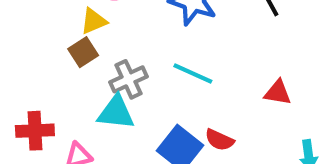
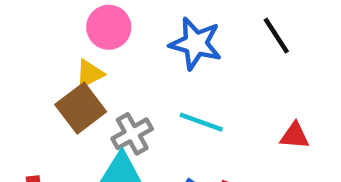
brown square: (83, 52) -> (81, 108), size x1.5

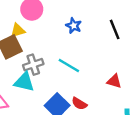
blue star: (196, 44) -> (74, 26), size x0.6

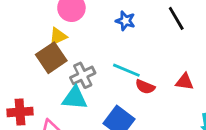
red semicircle: (79, 104) -> (145, 87), moved

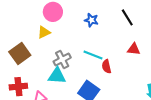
brown square: (51, 58) -> (20, 53), moved
red triangle: (185, 82) -> (134, 49), moved
red semicircle: (145, 87) -> (107, 66), turned 56

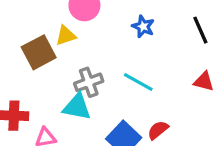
brown square: (20, 53) -> (39, 52), moved
red semicircle: (107, 66) -> (158, 130), moved, turned 56

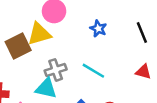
yellow triangle: (66, 36) -> (39, 34), size x1.5

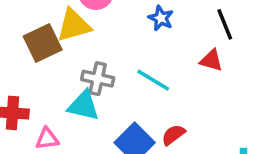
gray cross: (56, 70) -> (98, 79), turned 30
red triangle: (143, 72) -> (211, 60), moved

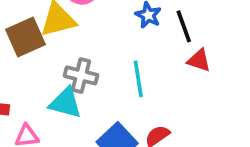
black line: (225, 24) -> (184, 26), moved
cyan line: (153, 80) -> (138, 79), turned 48

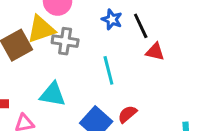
gray cross: (81, 75) -> (65, 41), moved

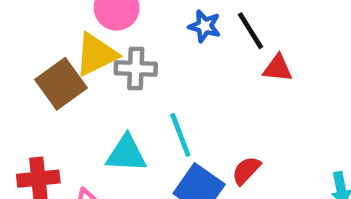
cyan line: (108, 70) -> (180, 135), moved

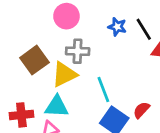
yellow triangle: (96, 55) -> (64, 74), moved
cyan triangle: (126, 154) -> (57, 106), moved

